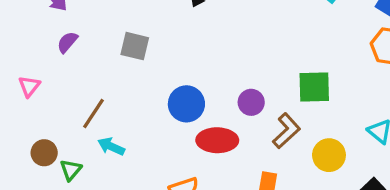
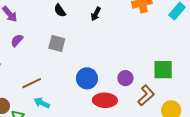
brown line: (93, 114) -> (32, 83), turned 30

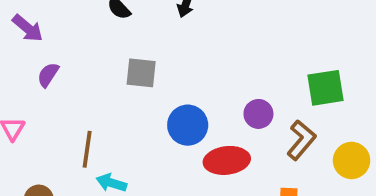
gray square: (57, 43) -> (141, 73), moved
brown line: (32, 83) -> (87, 149), turned -48

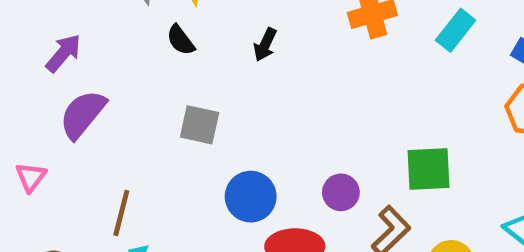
purple arrow: (28, 28) -> (63, 53), turned -96
purple semicircle: (48, 75) -> (83, 114), size x1.6

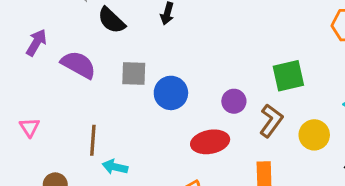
black semicircle: (181, 40) -> (111, 20), size x1.4
purple semicircle: (83, 114) -> (78, 65), moved, turned 90
blue circle: (251, 197) -> (171, 93), moved

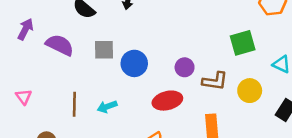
green square: (288, 76) -> (243, 43), moved
brown L-shape: (271, 121) -> (215, 81), turned 65
cyan arrow: (115, 167) -> (107, 107), moved, turned -30

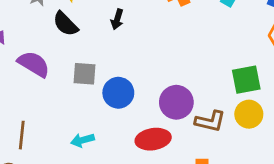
purple circle: (185, 67) -> (176, 102), size x1.5
yellow circle: (250, 91) -> (249, 114), moved
brown line: (74, 104) -> (22, 135), moved

